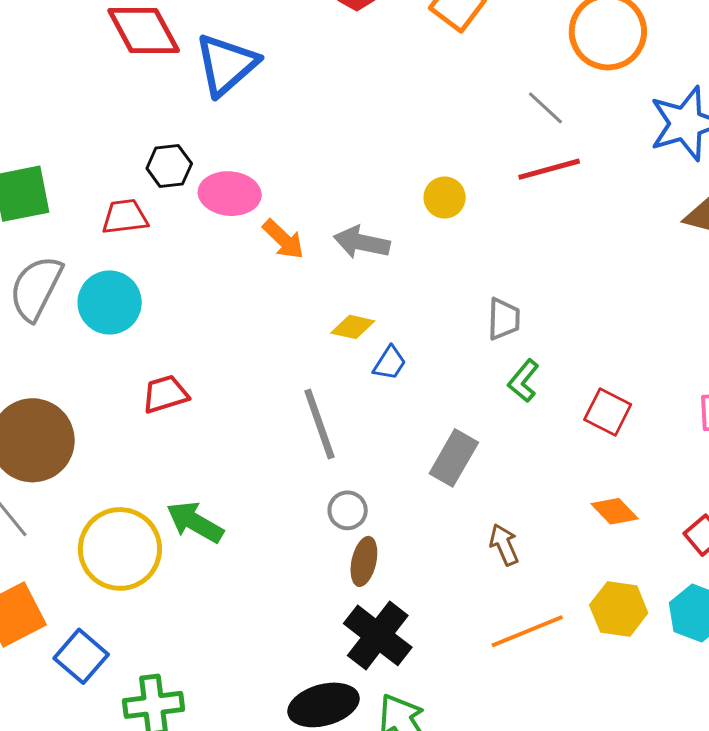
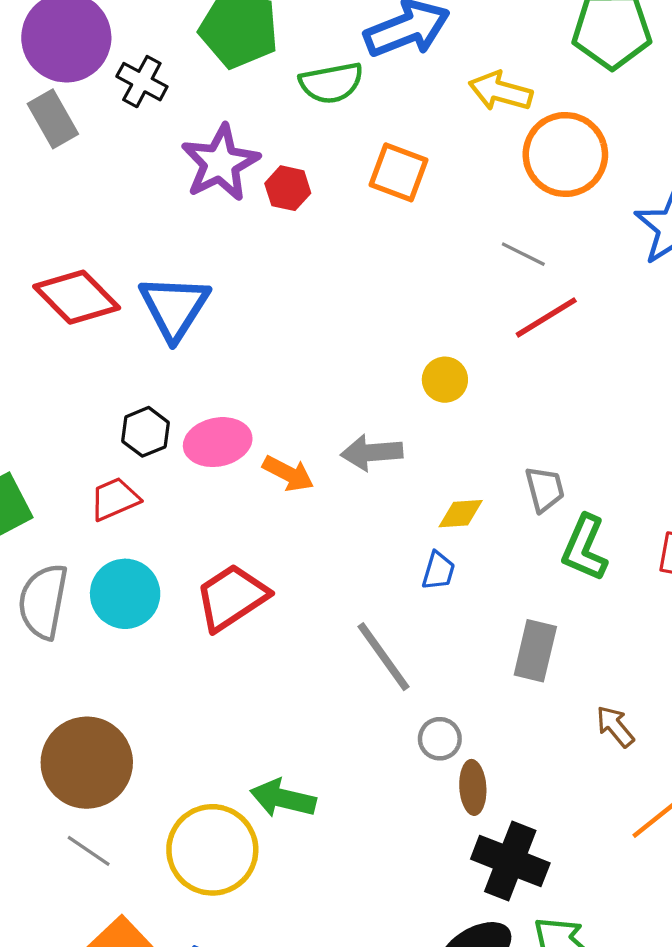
yellow diamond: (353, 327) -> (461, 514), moved
green L-shape: (523, 381) -> (585, 548), size x1.4
red trapezoid: (165, 394) -> (232, 597), moved, size x1.5

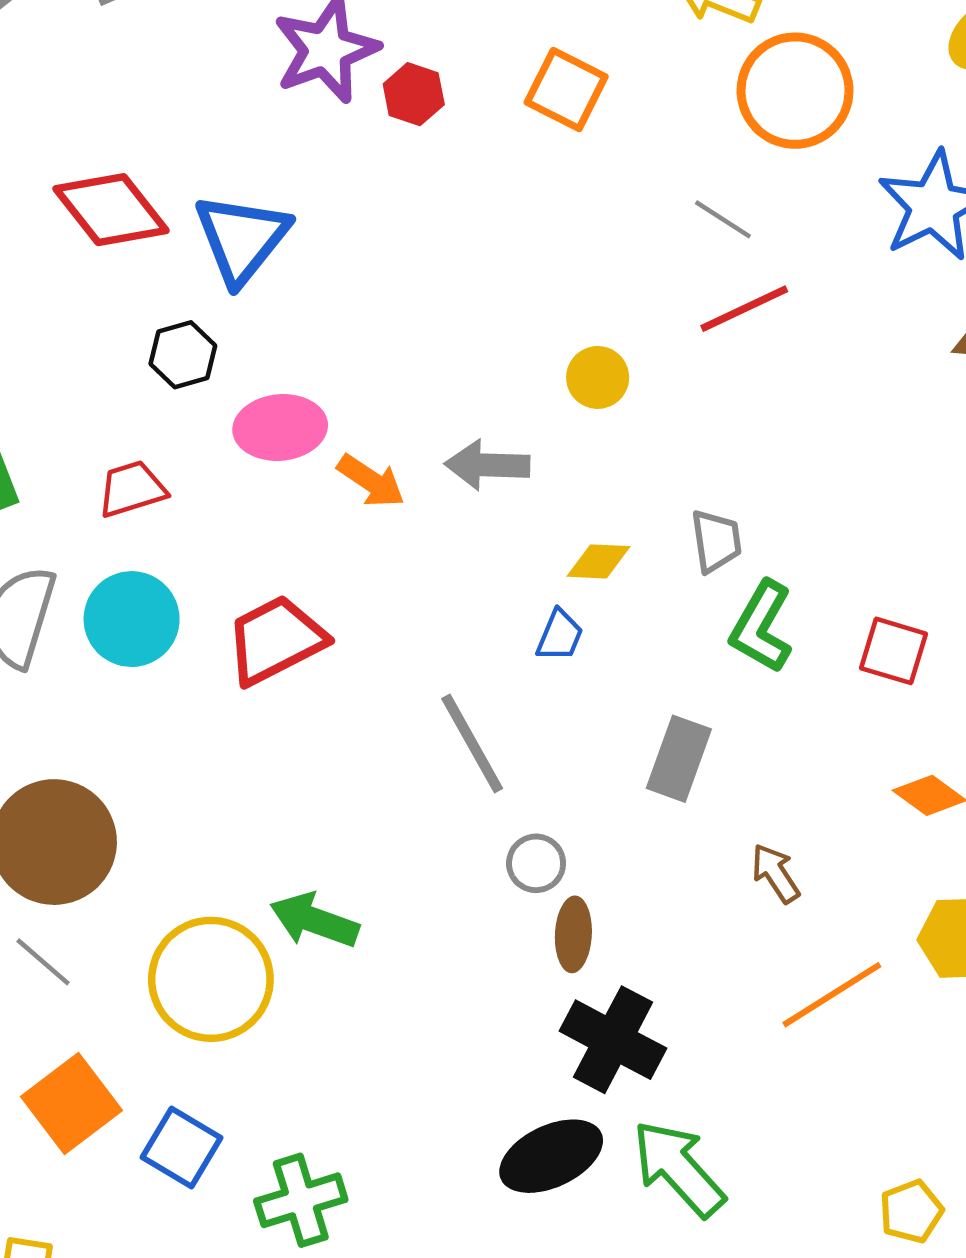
black hexagon: (145, 432) -> (183, 355), moved

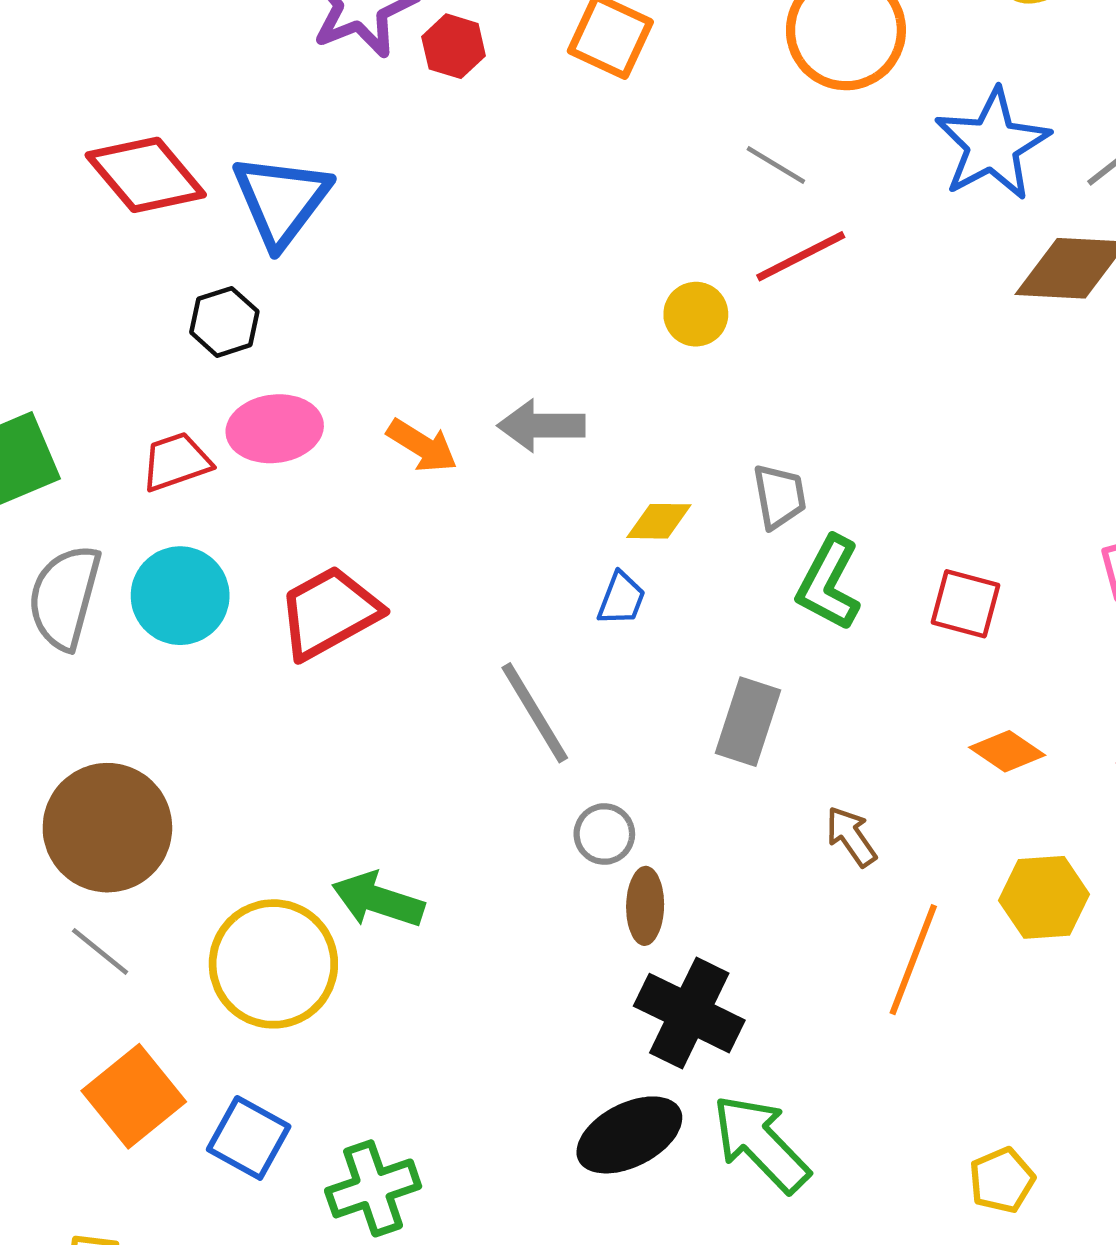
yellow circle: (598, 377) -> (696, 314), moved
pink ellipse: (280, 427) -> (275, 429), moved
orange line: (832, 995) -> (913, 960), turned -35

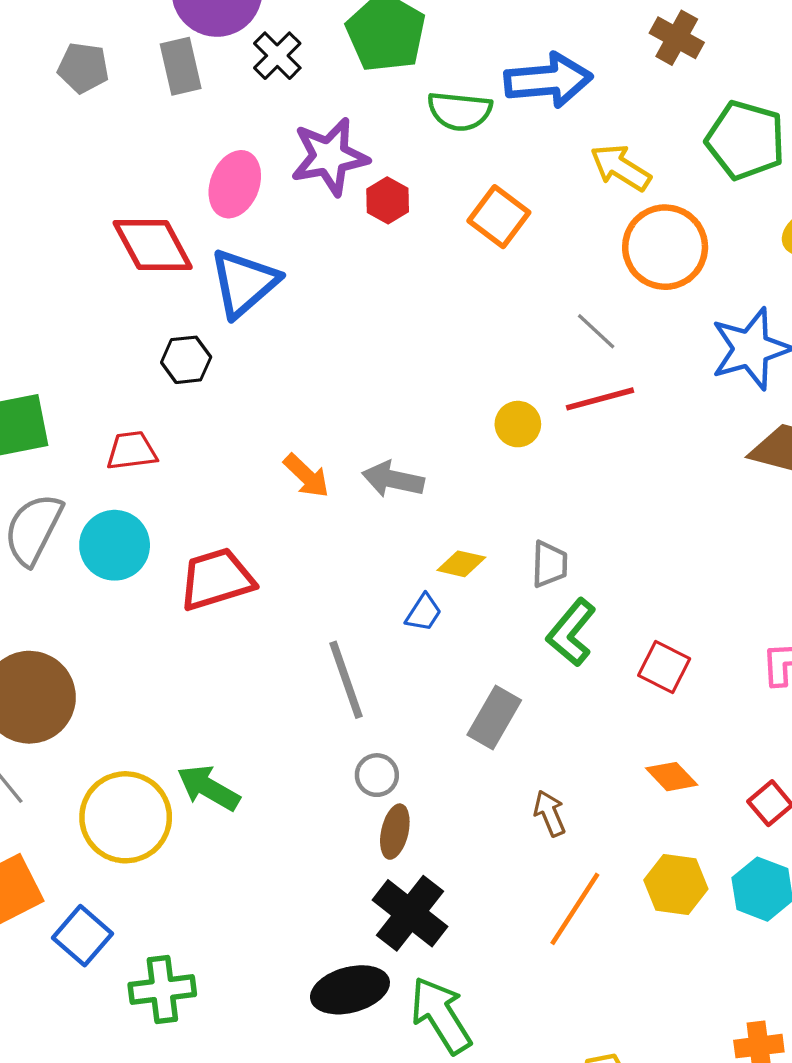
pink ellipse: (275, 429) -> (235, 184), moved, turned -74

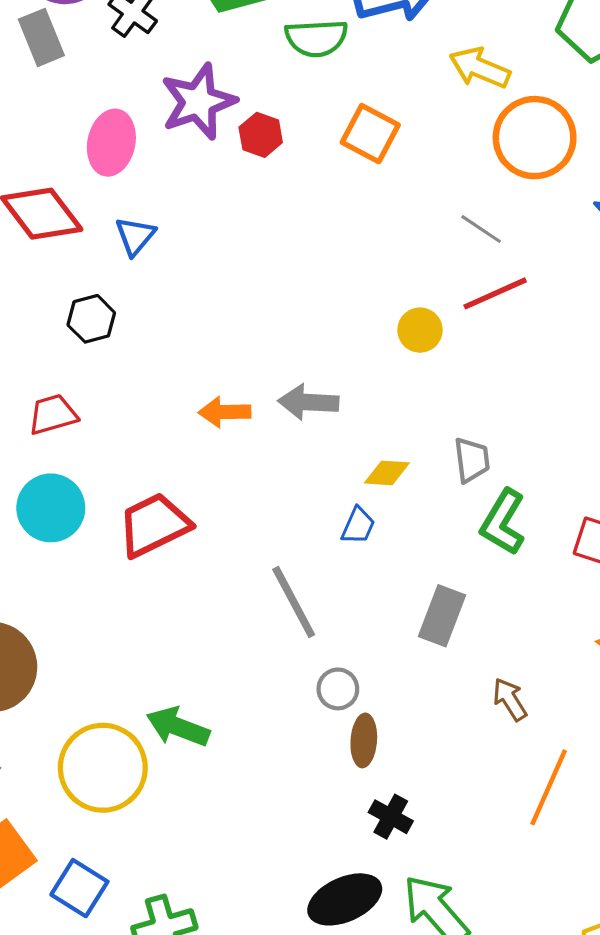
blue triangle: (244, 283) -> (135, 236), size x0.6
orange arrow: (306, 476) -> (225, 412), turned 144
black cross: (410, 913) -> (391, 817), size x0.6

